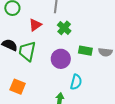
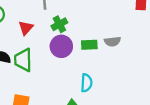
green cross: (64, 28) -> (59, 24), turned 32
purple circle: (61, 59) -> (61, 46), moved

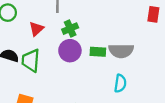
gray semicircle: (112, 42) -> (121, 51), size x1.5
cyan semicircle: (86, 83) -> (120, 83), moved

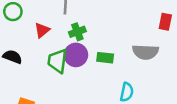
gray semicircle: (121, 51) -> (145, 52), moved
green trapezoid: (31, 61) -> (58, 61), moved

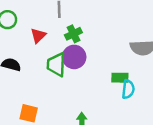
green rectangle: (105, 58) -> (120, 78), moved

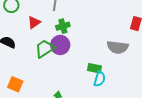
green trapezoid: (56, 65) -> (45, 49), turned 45

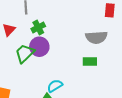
green rectangle: (94, 68) -> (90, 62), moved
cyan semicircle: (100, 79) -> (55, 86), moved, turned -126

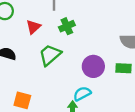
purple circle: (39, 47) -> (93, 66), moved

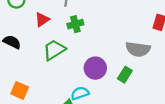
green rectangle: (123, 68) -> (125, 75), turned -70

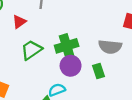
green cross: (75, 24) -> (67, 46), moved, size x1.5
green rectangle: (125, 75) -> (98, 71), turned -48

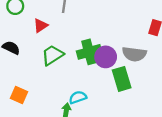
purple circle: (71, 66) -> (106, 57), moved
green rectangle: (98, 71) -> (122, 79), size x1.5

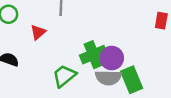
gray semicircle: (134, 54) -> (108, 78), moved
green trapezoid: (52, 55) -> (64, 76), moved

